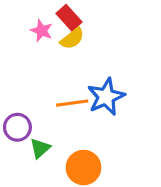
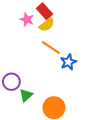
blue star: (106, 97) -> (68, 62), size x0.7
orange line: (72, 103) -> (51, 48), moved, turned 42

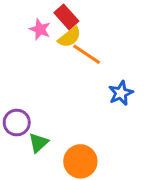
orange line: (51, 48) -> (87, 54), moved
blue star: (68, 62) -> (121, 93), moved

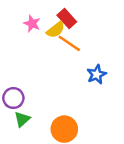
red rectangle: (66, 17) -> (67, 19), moved
green triangle: (38, 143) -> (22, 119), moved

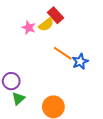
pink star: (32, 24) -> (29, 28), moved
orange line: (69, 43) -> (63, 53), moved

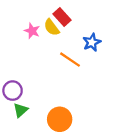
yellow semicircle: (46, 24) -> (52, 27), turned 91
blue star: (80, 62) -> (92, 42), moved

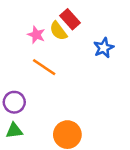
orange line: (70, 60) -> (44, 67), moved
green triangle: (21, 110) -> (14, 131), moved, turned 35

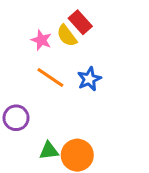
blue star: (104, 48) -> (89, 79), moved
green triangle: (14, 131) -> (49, 151), moved

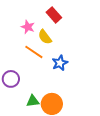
yellow semicircle: (67, 36) -> (45, 37), moved
blue star: (89, 79) -> (60, 63), moved

